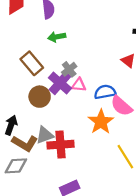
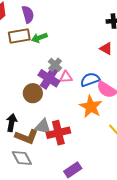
brown rectangle: (32, 63) -> (19, 36), moved, turned -50
gray triangle: (45, 135) -> (43, 127), turned 42
gray diamond: (16, 166) -> (22, 158), turned 75

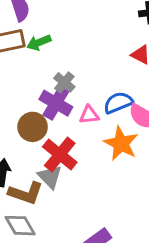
pink triangle: (66, 77) -> (89, 115), moved
gray triangle: (43, 127) -> (50, 177), turned 36
red cross: (58, 133) -> (60, 154), moved, turned -35

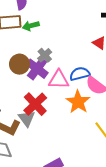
pink triangle: (89, 115) -> (59, 80), size x1.5
brown circle: (33, 127) -> (19, 64), moved

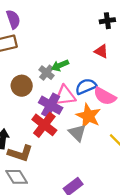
green arrow: (31, 26) -> (60, 65), moved
purple cross: (37, 69) -> (51, 105), moved
gray triangle: (27, 118) -> (77, 133), moved

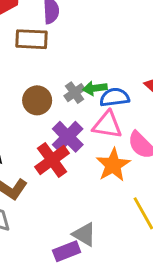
blue semicircle: (86, 86) -> (115, 97), moved
pink triangle: (65, 96) -> (107, 125), moved
gray triangle: (77, 133) -> (84, 234), moved, turned -30

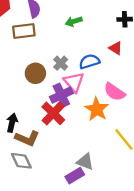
green arrow: (95, 88) -> (74, 21), moved
pink triangle: (107, 125) -> (74, 82), moved, turned 50
purple cross: (68, 137) -> (61, 95), turned 30

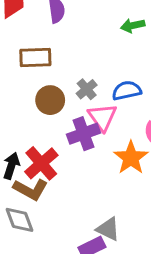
green arrow: (74, 21) -> (133, 26), moved
brown rectangle: (24, 31) -> (35, 57), moved
red cross: (53, 113) -> (41, 163), moved

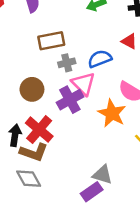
brown rectangle: (35, 57) -> (51, 41), moved
gray cross: (87, 89) -> (67, 63), turned 35
brown circle: (50, 100) -> (32, 89), moved

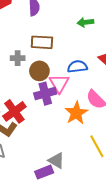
gray cross: (67, 63) -> (18, 58), moved
brown circle: (32, 89) -> (39, 71), moved

